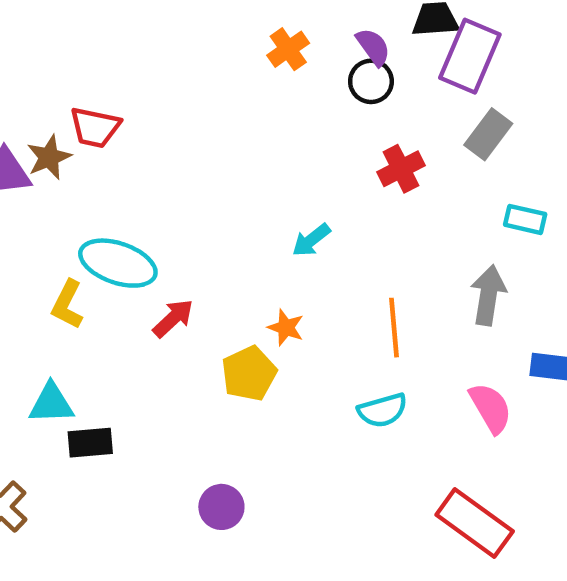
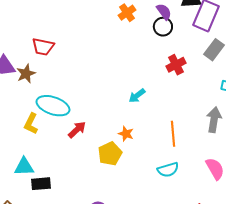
brown star: (49, 157) -> (26, 74), moved

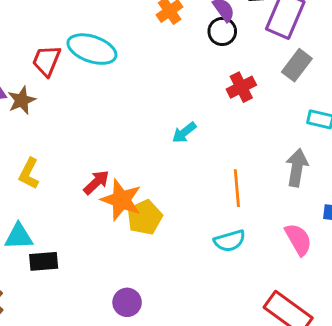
red trapezoid: (43, 47) -> (47, 61), turned 100
cyan ellipse: (53, 106) -> (92, 49), moved
orange star: (126, 134) -> (121, 200), moved, size x1.8

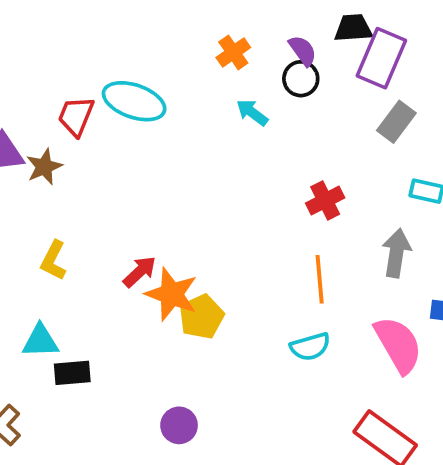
red cross: (241, 87) -> (325, 200), moved
cyan arrow: (184, 133) -> (252, 112), moved, turned 75
pink semicircle: (298, 239) -> (398, 345), size x1.4

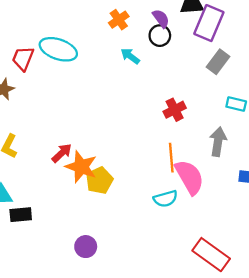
pink semicircle: (398, 345) -> (189, 177), moved

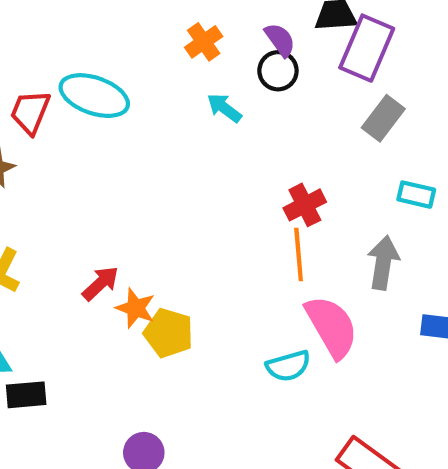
orange line: (171, 158) -> (299, 254), moved
orange star: (81, 167) -> (136, 308), size x0.7
yellow pentagon: (99, 180) -> (169, 333), turned -30

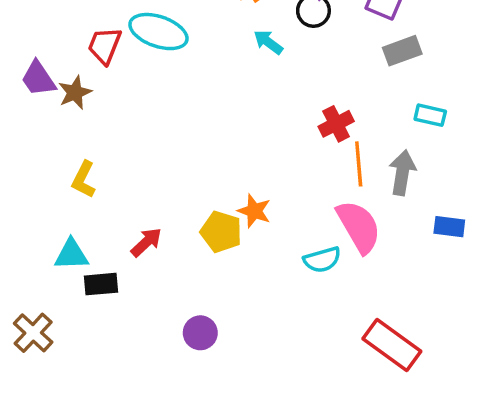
gray rectangle: (383, 118) -> (402, 51), turned 33
orange line: (299, 254) -> (359, 164), moved
red arrow: (100, 283) -> (146, 242), moved
orange star: (136, 308) -> (254, 211), moved

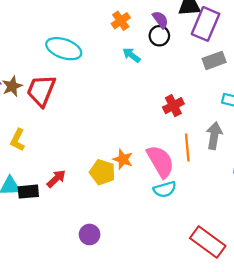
red trapezoid: (104, 45) -> (41, 91), moved, size x1.4
orange line: (359, 164) -> (187, 147), moved
pink semicircle: (359, 227) -> (160, 161), moved
black rectangle: (101, 284) -> (28, 192), moved

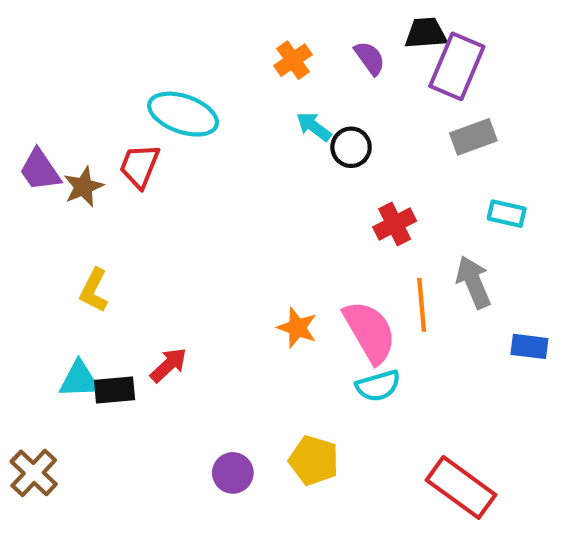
black circle: (159, 36) -> (351, 147), moved
red trapezoid: (41, 91) -> (139, 166), moved, size x0.7
gray arrow: (214, 136) -> (473, 282), turned -32
yellow pentagon: (102, 172) -> (314, 460), moved

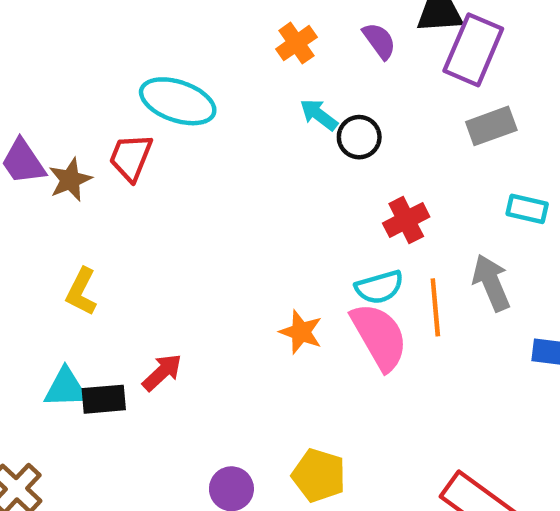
cyan semicircle: (378, 386) -> (379, 287), moved

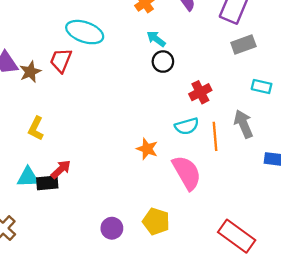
black circle: (359, 137) -> (163, 62), moved
pink semicircle: (379, 336) -> (187, 173), moved
red arrow: (162, 372) -> (61, 169), moved

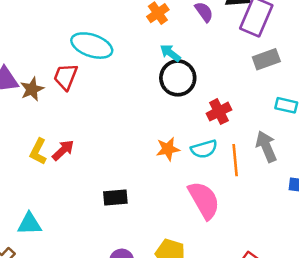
black circle: (163, 62) -> (178, 78), size x1.5
orange star: (147, 149) -> (168, 149), moved, turned -30
red arrow: (61, 169) -> (63, 150), moved
cyan triangle: (28, 177) -> (29, 224), moved
black rectangle: (47, 183) -> (115, 198), moved

